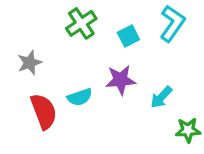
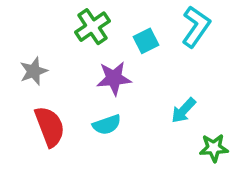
purple star: (121, 80) -> (114, 78), moved
cyan semicircle: (80, 97) -> (107, 125), moved

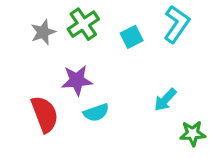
gray star: (34, 71) -> (43, 32), moved
purple star: (114, 78) -> (77, 80), moved

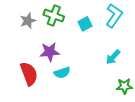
green cross: (83, 24) -> (54, 16), turned -36
cyan arrow: (165, 100) -> (113, 57), moved

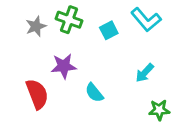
cyan L-shape: (114, 16) -> (146, 20), turned 105
cyan semicircle: (62, 73) -> (94, 93), moved, turned 70

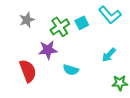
green cross: (69, 20) -> (60, 27), moved, turned 36
cyan semicircle: (94, 93) -> (71, 70), turned -35

